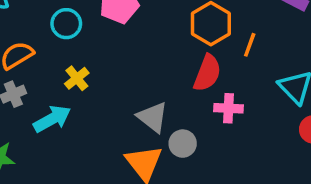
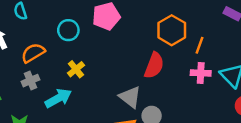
red semicircle: (207, 73) -> (154, 65), moved
pink cross: (228, 108) -> (201, 73), moved

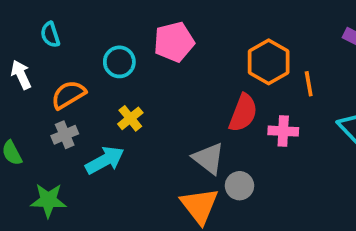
orange line: (199, 45) -> (309, 84), turned -30
pink cross: (201, 73) -> (283, 131), moved

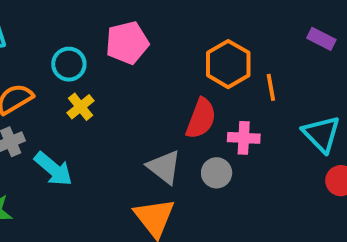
yellow cross: (130, 118) -> (81, 107), moved
cyan arrow: (105, 160) -> (53, 169), turned 69
gray circle: (239, 186) -> (217, 173), moved

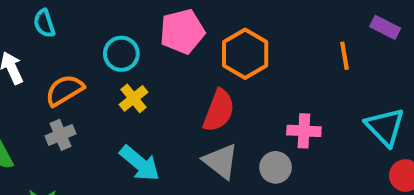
orange hexagon: (228, 64) -> (245, 54), moved
orange line: (271, 87) -> (345, 56), moved
red semicircle: (201, 118) -> (219, 111), moved
cyan arrow: (53, 169) -> (140, 163), moved

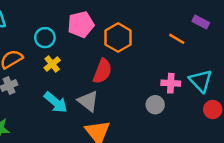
orange line: (345, 56) -> (177, 39), turned -49
pink cross: (304, 131) -> (171, 83), moved
gray triangle: (221, 161) -> (88, 101), moved
gray circle: (276, 167) -> (155, 105), moved

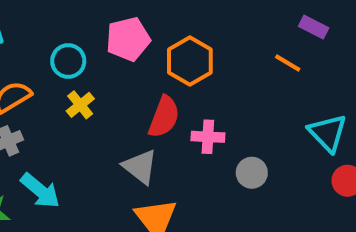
purple rectangle: (201, 22) -> (314, 27), moved
pink cross: (171, 83) -> (208, 137), moved
cyan arrow: (56, 102) -> (40, 191), moved

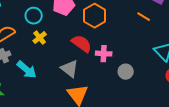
red semicircle: (164, 117) -> (82, 44), turned -75
cyan arrow: (40, 191) -> (27, 70), moved

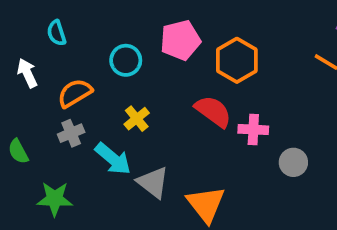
yellow cross: (40, 38) -> (137, 119), moved
gray triangle: (70, 69) -> (153, 182), moved

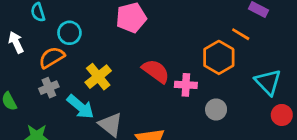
cyan circle: (126, 60) -> (69, 33), moved
orange hexagon: (237, 60) -> (219, 57), moved
yellow cross: (137, 119) -> (98, 77), size x1.4

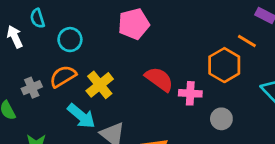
white arrow: (16, 42) -> (15, 37), moved
orange semicircle: (52, 57) -> (63, 76), moved
gray cross: (49, 88) -> (32, 88), moved

